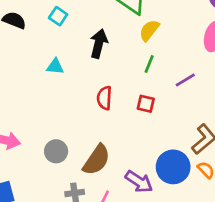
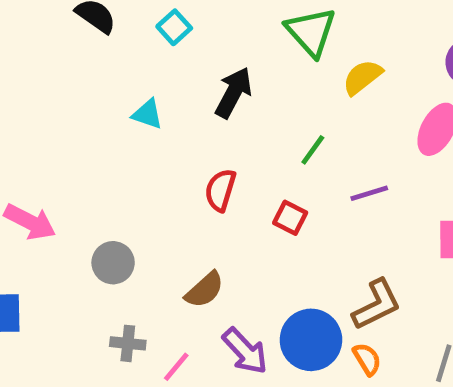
yellow semicircle: (149, 30) -> (362, 77), moved
brown semicircle: (96, 160) -> (205, 290), moved, size x0.7

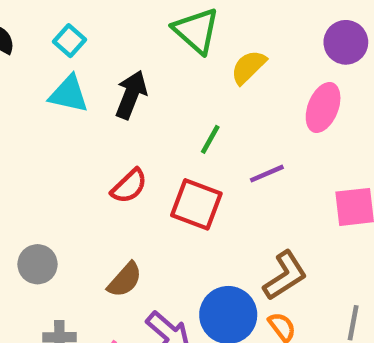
cyan triangle: (147, 114) -> (69, 94), moved, size x1.4
red semicircle: (220, 190) -> (129, 186), turned -144
red square: (290, 218) -> (196, 204), size x1.6

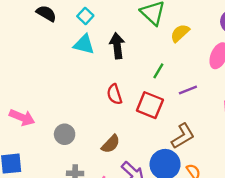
black arrow: (131, 95) -> (117, 46), turned -30
red semicircle: (129, 186) -> (114, 94), turned 114
brown L-shape: (285, 276) -> (183, 136), moved

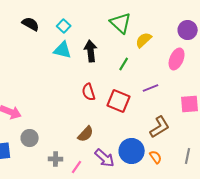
green line: (158, 71) -> (124, 64), moved
gray circle: (65, 134) -> (30, 138), moved
brown L-shape: (183, 136) -> (160, 127), moved

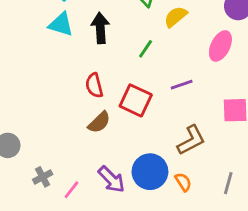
brown semicircle: (86, 134) -> (99, 122), moved
gray cross: (56, 159) -> (43, 177), turned -32

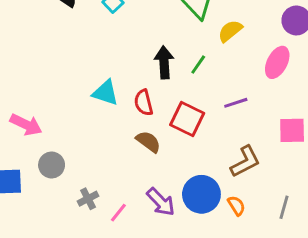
cyan triangle: (61, 24) -> (105, 93), moved
black arrow: (100, 28) -> (164, 62), moved
brown semicircle: (99, 122) -> (148, 142), turned -100

